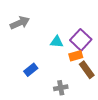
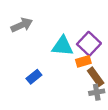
cyan triangle: (57, 42) -> (63, 46), size x1.5
gray cross: (61, 88) -> (97, 92), moved

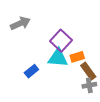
purple square: (89, 44) -> (61, 41), moved
cyan triangle: (63, 46) -> (58, 58), moved

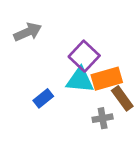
orange rectangle: (77, 57) -> (107, 79), size x1.5
gray cross: (89, 85) -> (103, 118), moved

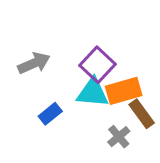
gray arrow: (28, 32) -> (34, 63), moved
gray cross: (103, 118) -> (119, 137), turned -30

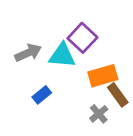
purple square: (98, 65) -> (82, 38), moved
cyan triangle: (93, 93) -> (62, 55), moved

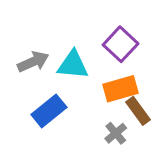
purple square: (82, 38) -> (121, 44), moved
blue rectangle: (42, 95) -> (49, 111), size x1.5

